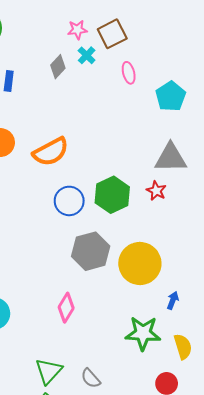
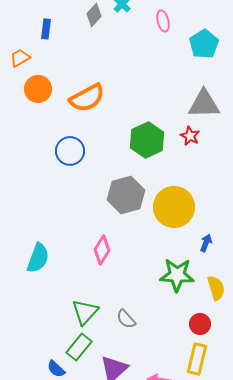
blue circle: (69, 201) -> (70, 151), moved

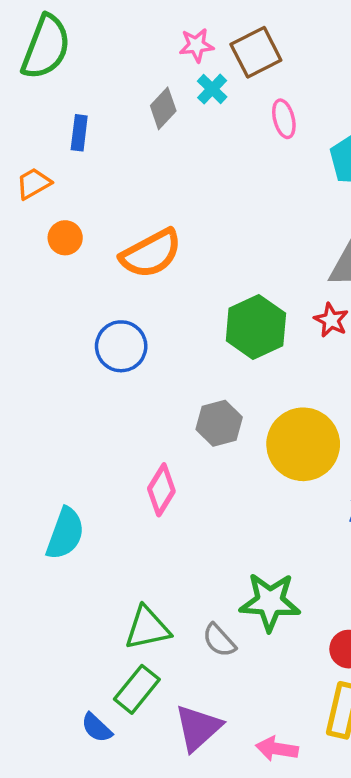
orange circle: (38, 89) -> (65, 238), size x0.7
gray hexagon: (126, 195) -> (219, 423), size x0.7
pink diamond: (102, 250) -> (161, 490), moved
green star: (177, 275) -> (270, 602), moved
green triangle: (85, 312) -> (147, 628), turned 36

